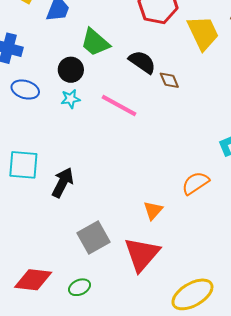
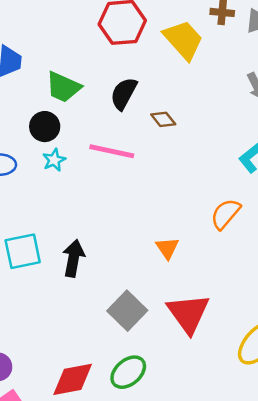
black semicircle: (142, 62) -> (124, 94), turned -80
brown diamond: (169, 80) -> (163, 119), moved
orange triangle: (153, 210) -> (167, 248), moved
green ellipse: (80, 287) -> (128, 372), size x1.4

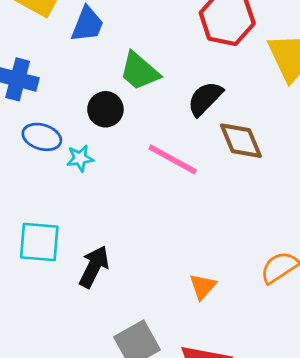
brown diamond: (163, 119) -> (241, 141), size x1.6
cyan star: (54, 160) -> (80, 158), moved

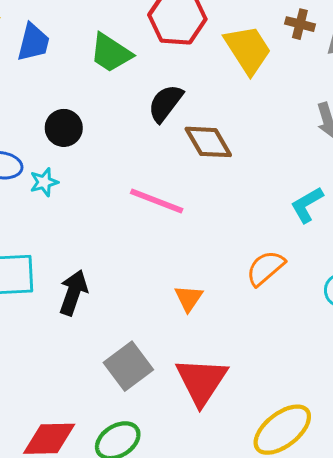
green trapezoid: (139, 71) -> (111, 53), moved
pink line: (173, 159) -> (157, 201), moved

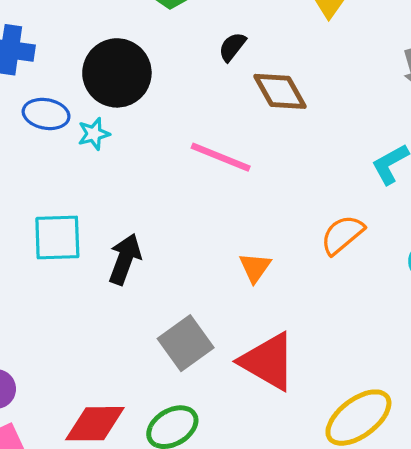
black semicircle: (165, 103) -> (232, 47), size x0.7
black circle: (64, 128) -> (117, 73), size x1.6
red triangle: (201, 381) -> (268, 361), turned -34

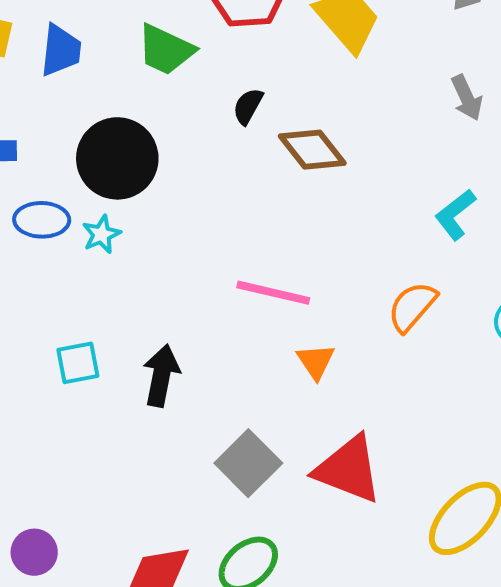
pink line: (221, 157) -> (273, 293), moved
cyan square: (57, 238) -> (78, 363), size x0.7

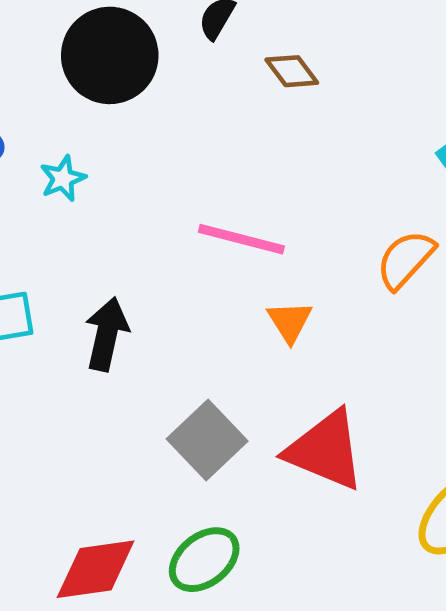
brown diamond: (312, 150) -> (292, 71), size x0.7
black circle: (117, 158) -> (110, 55), moved
cyan star: (101, 234) -> (63, 178), moved

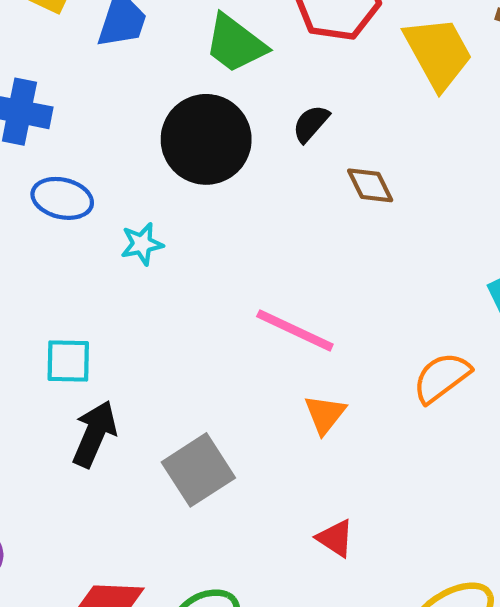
black arrow: (107, 334) -> (94, 434), moved
gray square: (207, 440) -> (198, 470), moved
red triangle: (325, 450) -> (335, 538), size x0.5

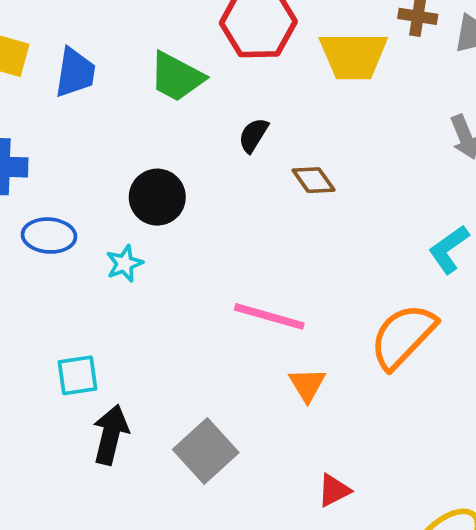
yellow trapezoid: (438, 53) -> (353, 56), turned 128
black circle: (206, 139) -> (157, 197), moved, size x0.7
orange semicircle: (442, 378) -> (403, 336), size x1.4
red triangle: (335, 538) -> (334, 490), turned -51

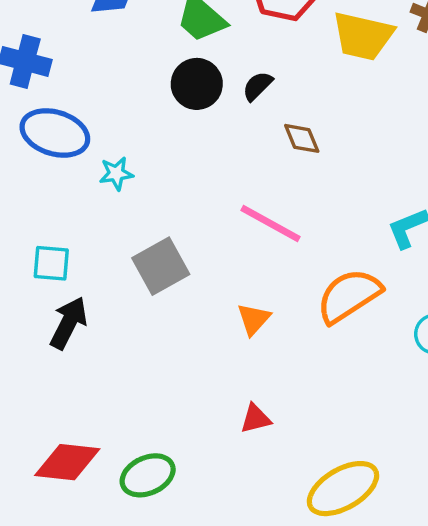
black circle: (157, 197) -> (197, 84), moved
blue ellipse: (49, 236) -> (55, 133), size x1.4
pink line: (269, 316) -> (270, 224), moved
gray square: (206, 451) -> (161, 266), moved

